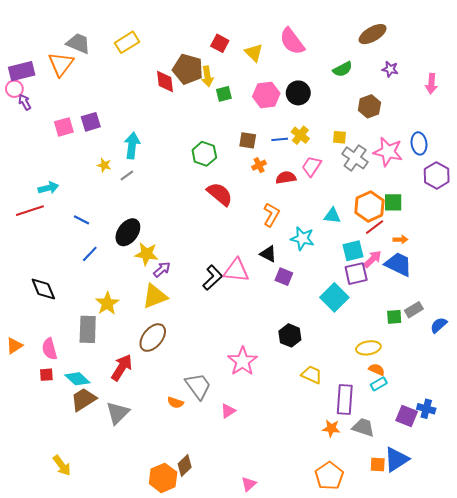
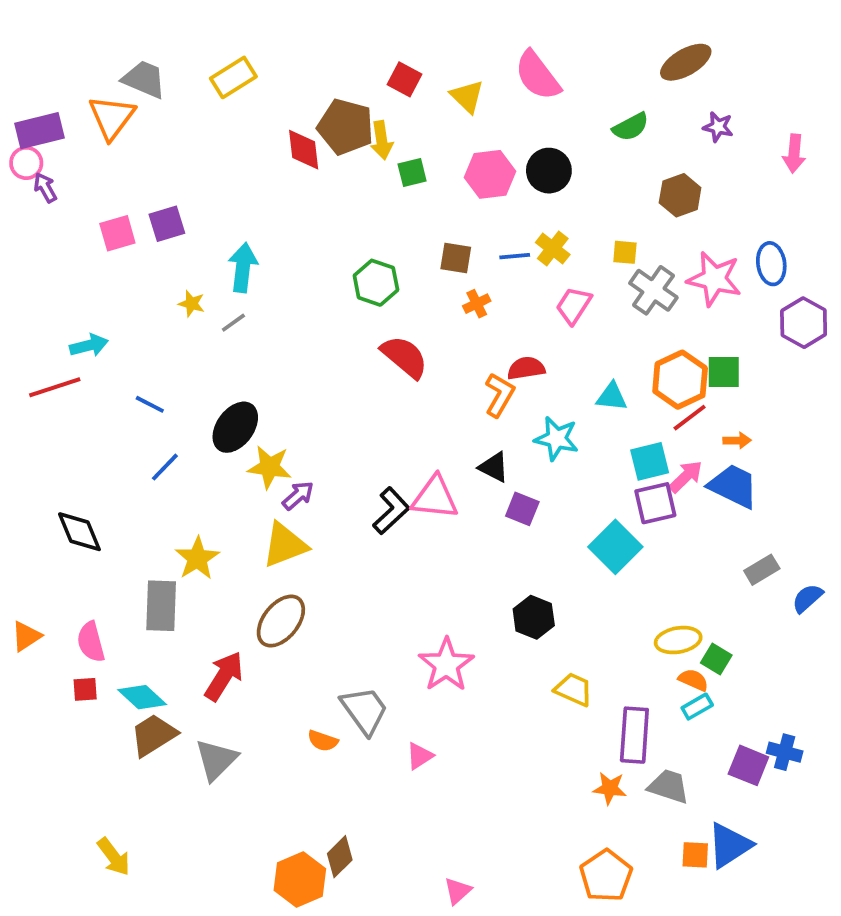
red semicircle: (286, 178) -> (526, 368), moved
green square: (394, 317) -> (716, 659), moved, turned 35

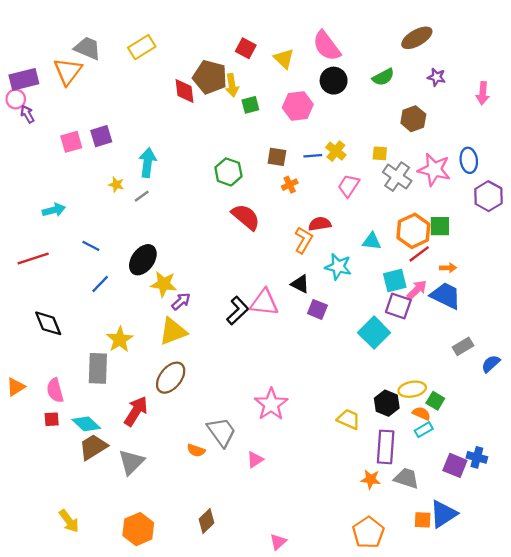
black circle: (549, 171) -> (334, 81), moved
red line: (55, 387) -> (33, 259), moved
purple square: (655, 503) -> (398, 306), turned 32
black hexagon: (534, 617) -> (387, 403), moved
orange hexagon: (300, 880) -> (138, 529), moved

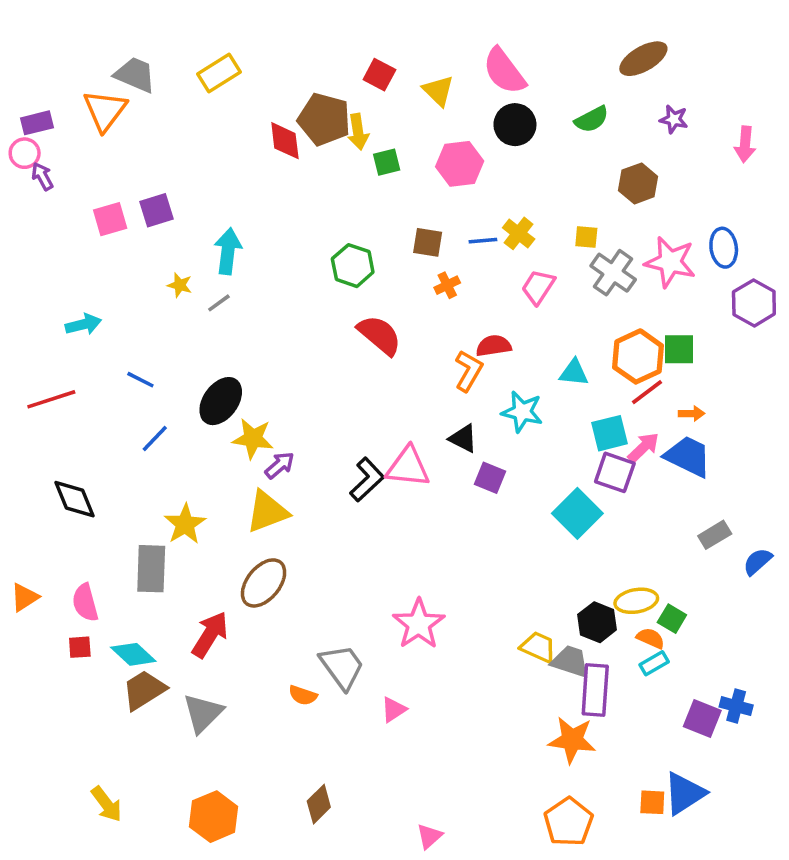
purple rectangle: (24, 79) -> (37, 123), size x0.7
gray trapezoid: (406, 478) -> (570, 661), moved
orange star: (371, 479) -> (572, 740), size x1.5

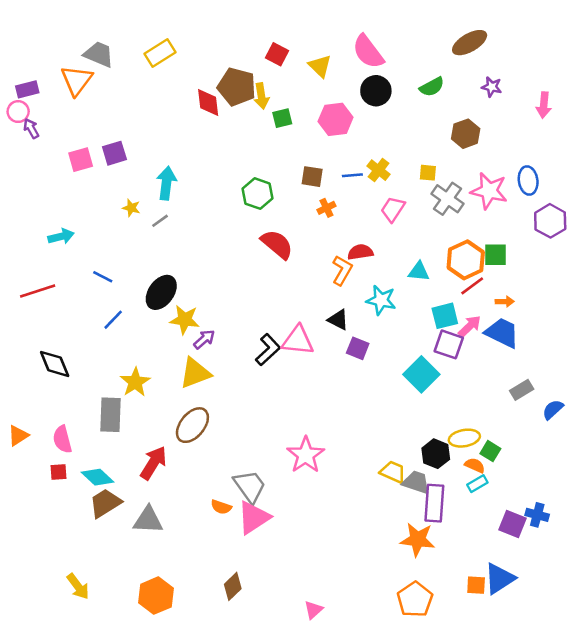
pink triangle: (394, 710) -> (254, 517), moved, size x1.8
gray triangle: (203, 713) -> (148, 520), turned 48

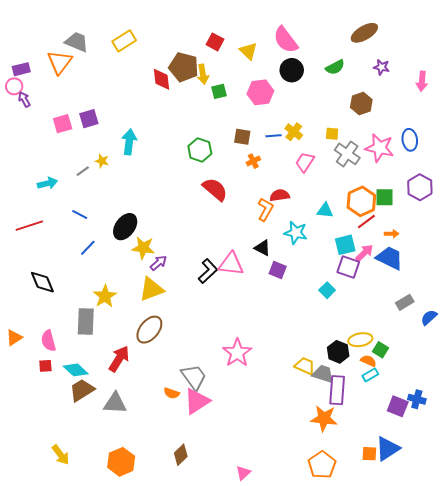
gray line: (160, 221) -> (83, 171), moved
purple hexagon: (550, 221) -> (420, 187), moved
cyan square: (421, 374) -> (327, 290), size x0.6

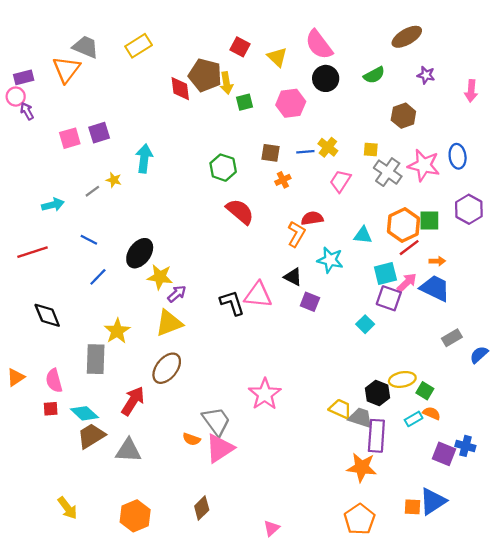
black L-shape: (208, 271) -> (232, 303), turned -65
orange semicircle: (368, 361) -> (432, 413), moved

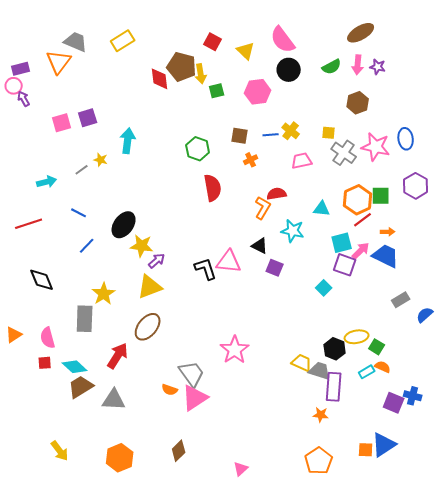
pink arrow: (471, 91) -> (358, 65), moved
pink trapezoid: (340, 181) -> (302, 161), turned 45
red semicircle: (240, 211) -> (213, 188), turned 40
orange star: (362, 467) -> (321, 415), size x0.6

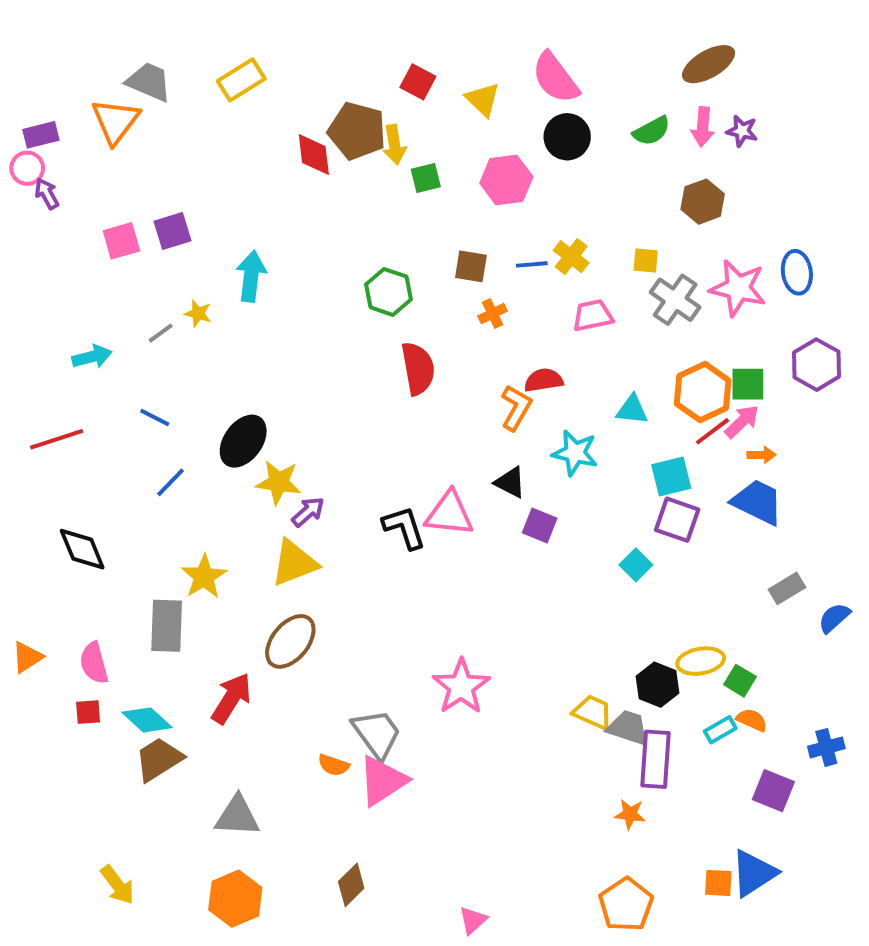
pink arrow: (361, 251) -> (742, 421), moved
blue cross: (413, 396) -> (826, 747), moved, turned -30
gray triangle: (114, 400) -> (237, 816), moved

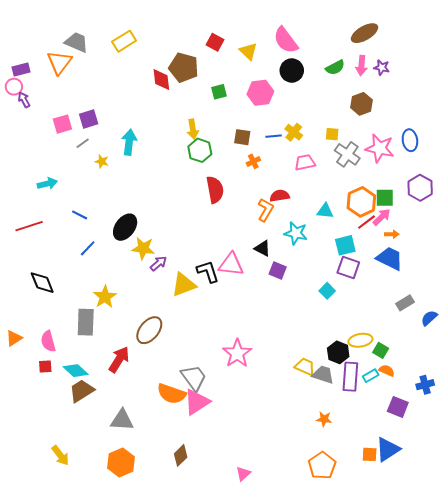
yellow arrow: (394, 145) -> (193, 129), moved
gray line: (161, 333) -> (83, 143), moved
yellow triangle: (294, 563) -> (184, 285), moved
purple rectangle: (656, 759) -> (350, 377), moved
orange semicircle: (333, 765) -> (172, 394), size x1.8

